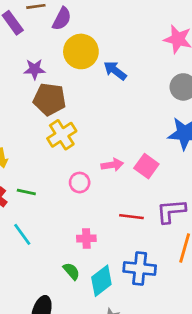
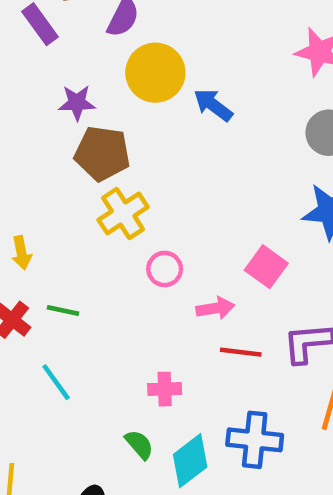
pink arrow: (112, 165) -> (215, 308), moved
pink circle: (80, 183) -> (165, 269), moved

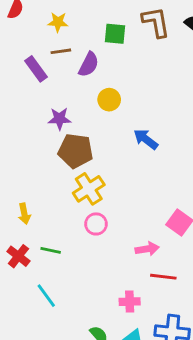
yellow circle: (155, 73) -> (109, 100), size x0.6
blue arrow: (213, 105) -> (146, 139), moved
pink circle: (165, 269) -> (96, 224), moved
pink cross: (165, 389) -> (130, 302), moved

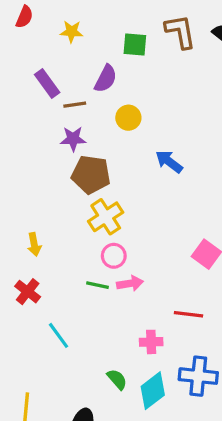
brown line: (61, 51) -> (75, 105), moved
pink arrow: (147, 249) -> (130, 283), moved
green line: (51, 250) -> (98, 285), moved

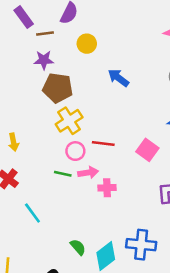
red line: (189, 314) -> (103, 143), moved
pink cross: (151, 342) -> (107, 188), moved

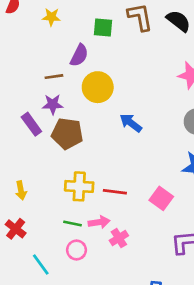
purple rectangle: (24, 17) -> (31, 124), moved
yellow circle: (87, 44) -> (98, 87), size x1.5
yellow cross: (69, 121) -> (79, 186), moved, turned 36
pink circle: (75, 151) -> (77, 250), moved
pink cross: (107, 188) -> (119, 238), turned -30

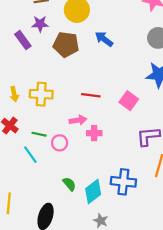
brown pentagon: (67, 133) -> (66, 44), moved
yellow cross: (79, 186) -> (41, 94), moved
green line: (73, 224) -> (39, 134), moved
pink cross: (119, 238) -> (94, 133), turned 32

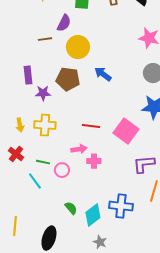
purple star: (40, 24) -> (43, 93), moved
purple rectangle: (23, 40) -> (28, 75), turned 30
pink square: (129, 101) -> (126, 131), size x1.4

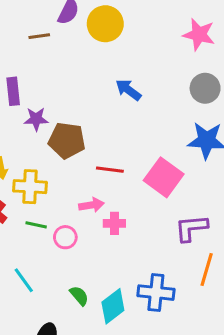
yellow circle: (78, 47) -> (105, 24), moved
brown pentagon: (68, 79) -> (67, 140), moved
yellow cross: (45, 125) -> (30, 187), moved
cyan line: (35, 181) -> (24, 280), moved

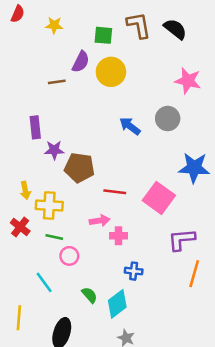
gray circle: (205, 88) -> (168, 119), moved
pink circle: (65, 237) -> (69, 256), moved
blue cross: (156, 293) -> (134, 271), moved, size x0.6

